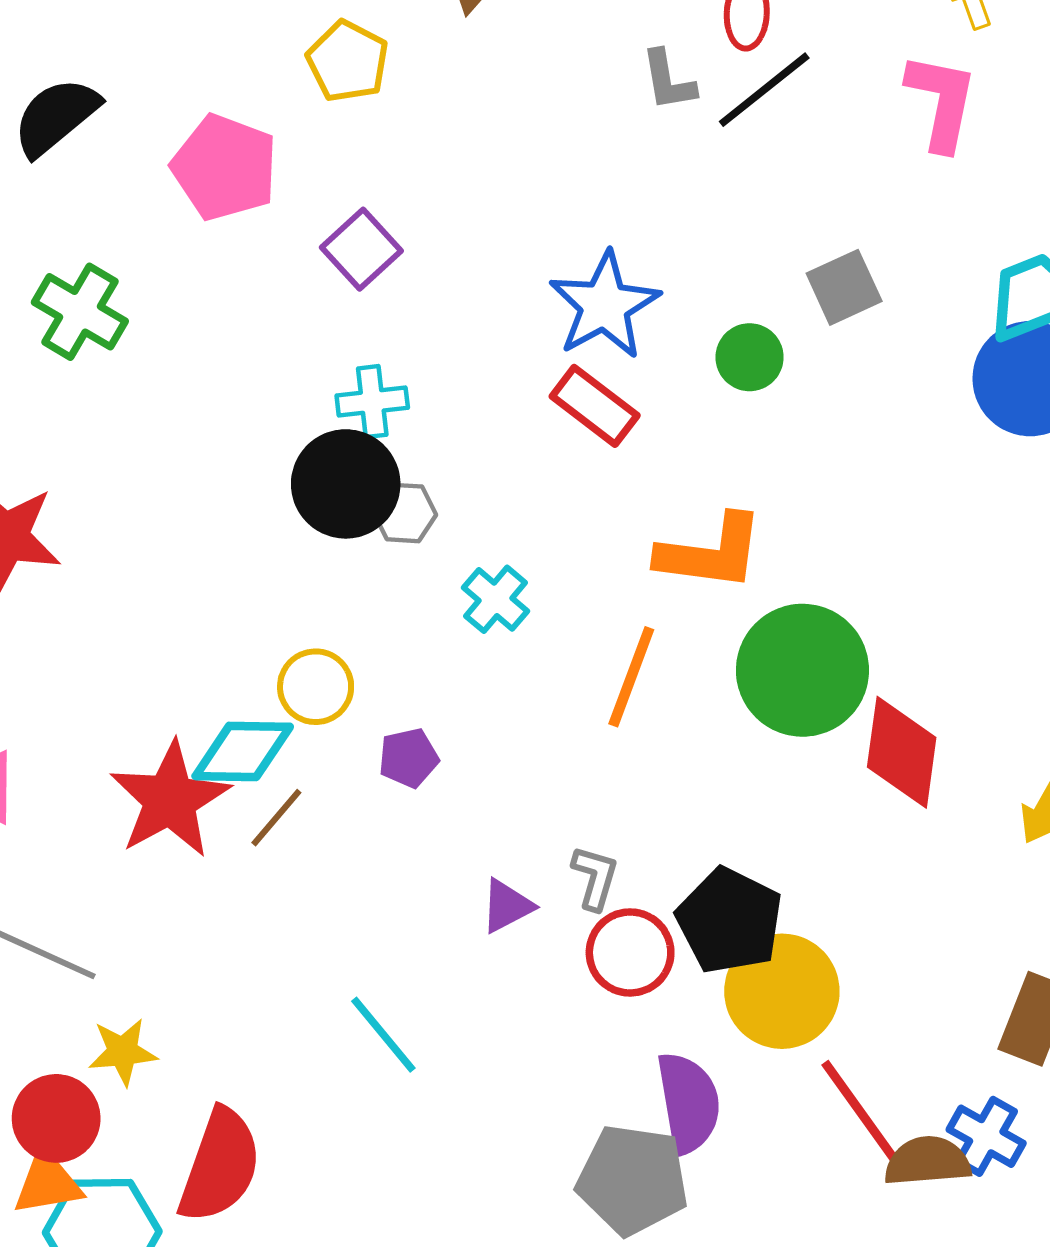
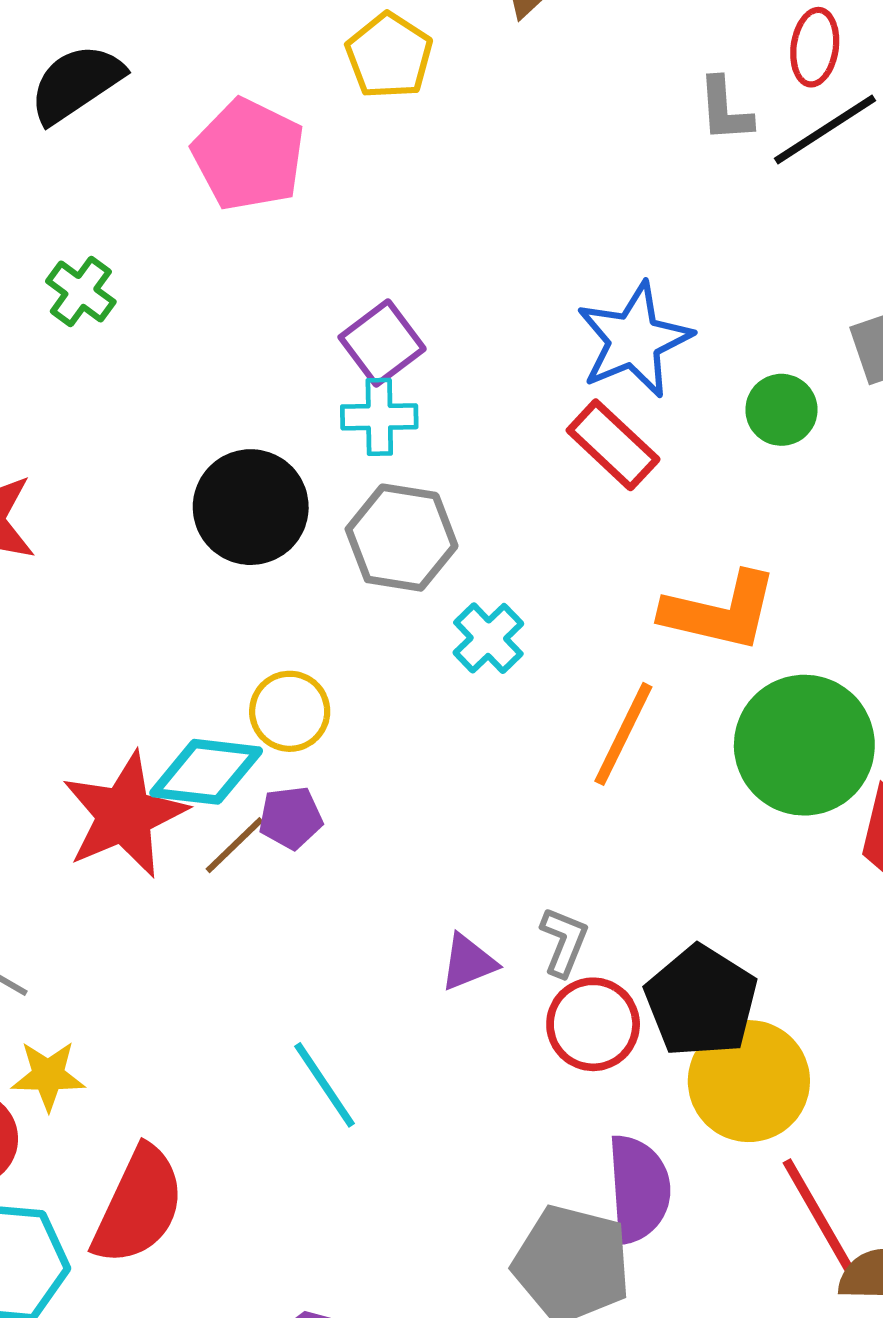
purple square: (361, 249) -> (382, 343), moved
green cross: (80, 312) -> (81, 291), size x0.7
black circle: (346, 484) -> (251, 507), moved
gray hexagon: (404, 513) -> (402, 538), size x1.6
purple pentagon: (408, 758) -> (291, 818), moved

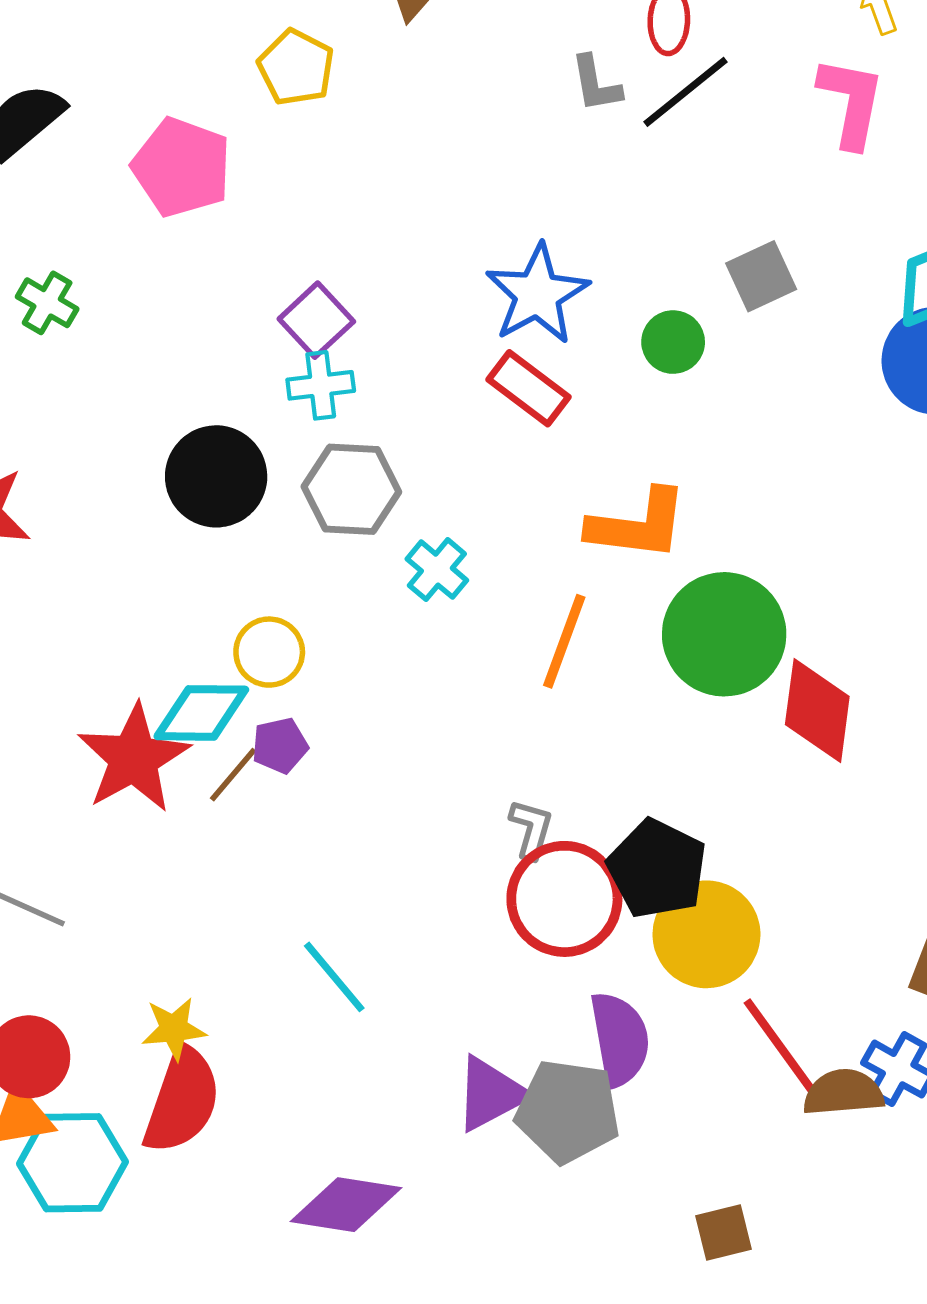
purple triangle: (468, 962) -> (491, 1094), moved, size x1.5
red circle: (593, 1024) -> (564, 899), size x1.4
yellow star: (48, 1076) -> (174, 1029), moved

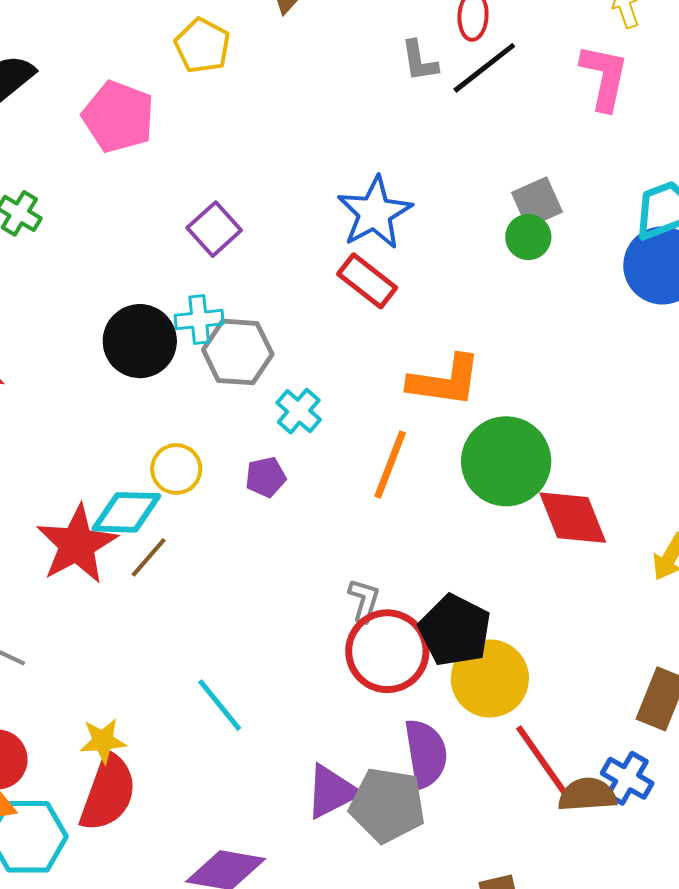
green circle: (673, 342) -> (528, 237), moved
cyan cross: (321, 385) -> (199, 320), moved
red diamond: (817, 710) -> (573, 518), turned -30
purple pentagon: (280, 745) -> (266, 477), moved

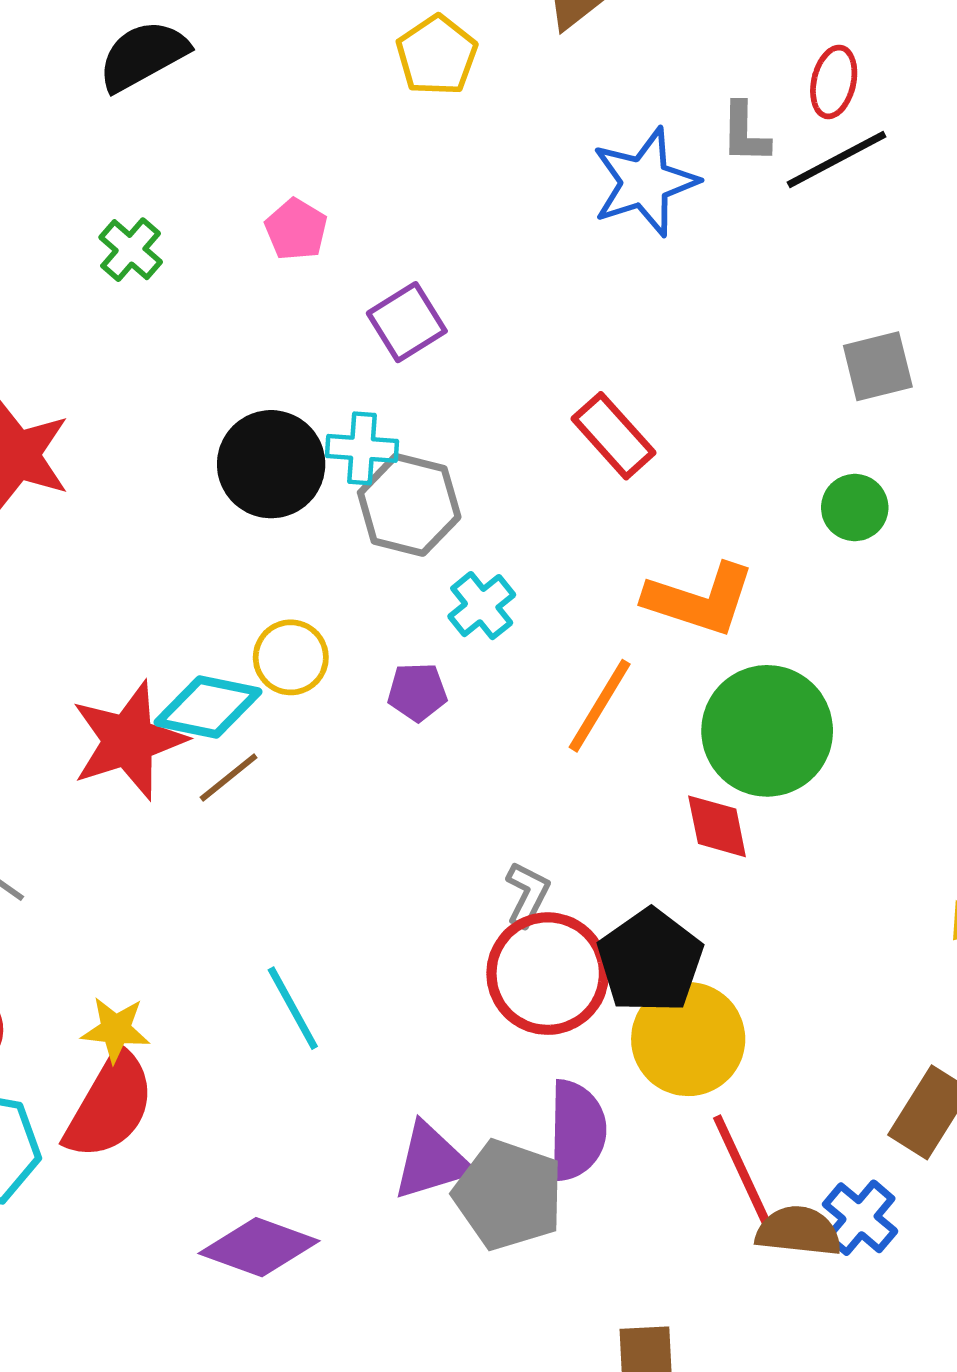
pink pentagon: (118, 117) -> (296, 229), moved, size x0.6
blue star: (375, 213) -> (645, 182), moved
green circle: (528, 237) -> (855, 508), moved
red diamond: (573, 518) -> (717, 826), moved, size x0.7

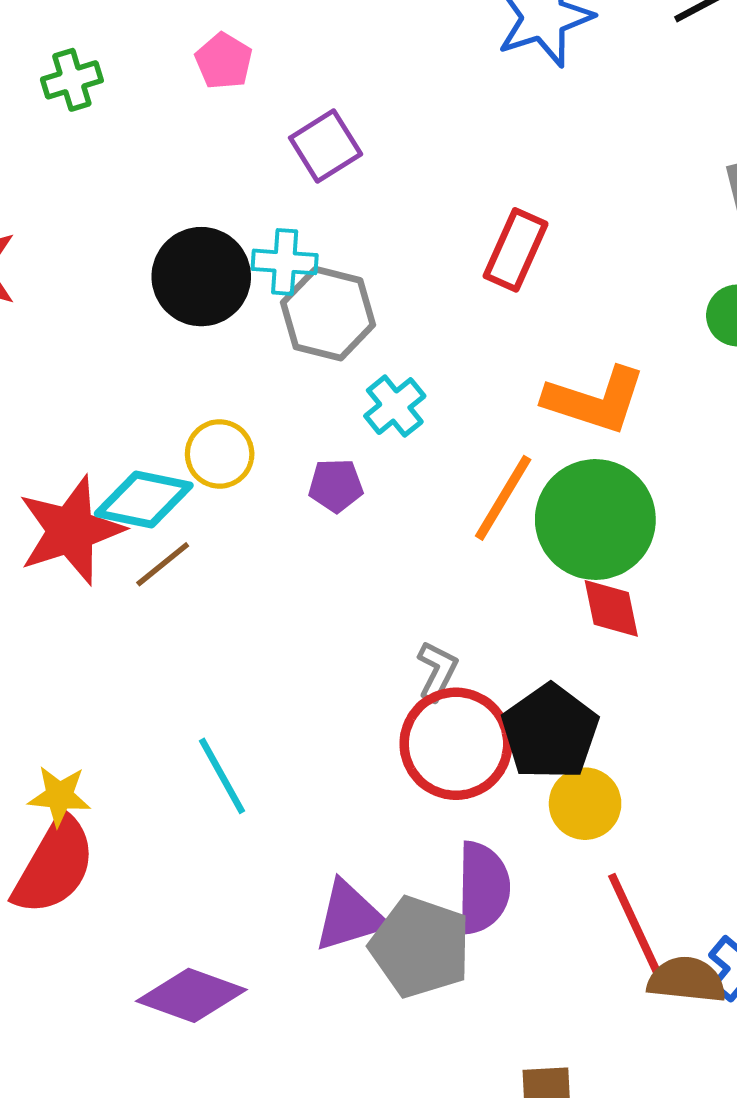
green cross: (131, 250) -> (72, 80), turned 32
red rectangle: (614, 436) -> (516, 250), turned 66
green circle: (767, 731) -> (595, 520), moved
yellow circle: (688, 1039) -> (585, 804), size x0.7

